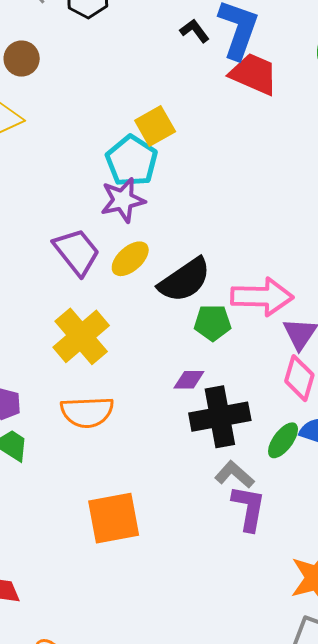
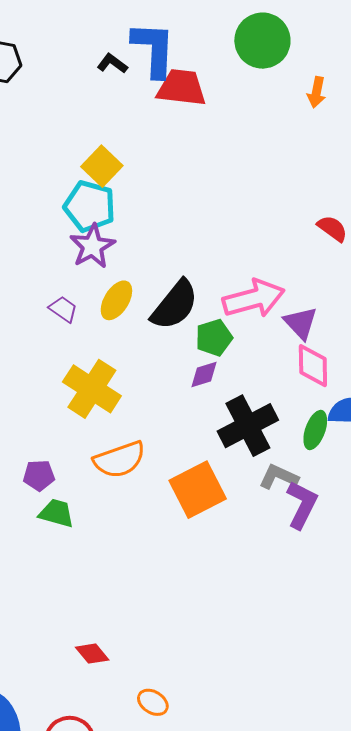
purple trapezoid: (77, 252) -> (63, 309), size x0.6
purple diamond: (189, 380) -> (204, 374), moved
purple L-shape: (249, 508) -> (302, 505), turned 33
orange square: (114, 518) -> (198, 490), moved

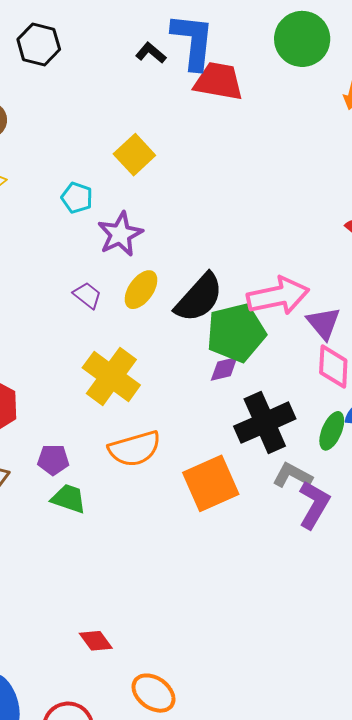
cyan pentagon: (90, 206) -> (77, 198), moved, size x0.6
green pentagon: (214, 338) -> (236, 333), size x1.6
orange ellipse: (153, 702) -> (154, 693), size x1.4

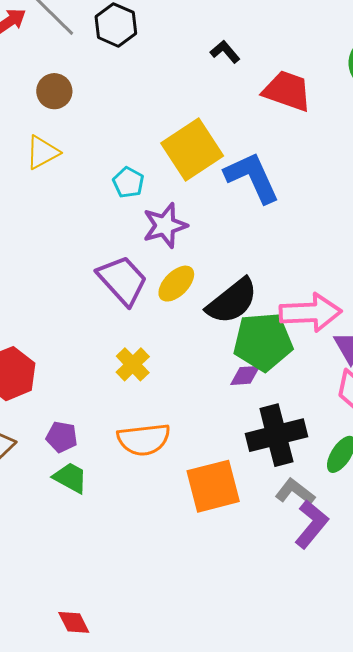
blue L-shape: (193, 41) -> (252, 177), moved, turned -40
yellow square: (134, 155) -> (192, 149), size x1.5
purple trapezoid: (87, 295) -> (122, 280), size x1.8
yellow cross: (111, 376) -> (133, 364), size x0.6

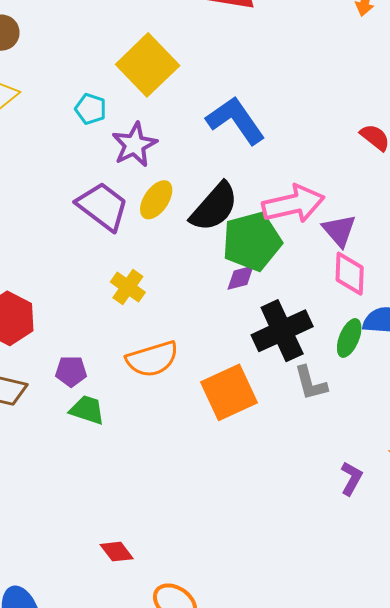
blue L-shape: (252, 177) -> (236, 120), moved
gray L-shape: (295, 492) -> (311, 383), turned -132
purple L-shape: (311, 524) -> (351, 478), moved, size x0.7

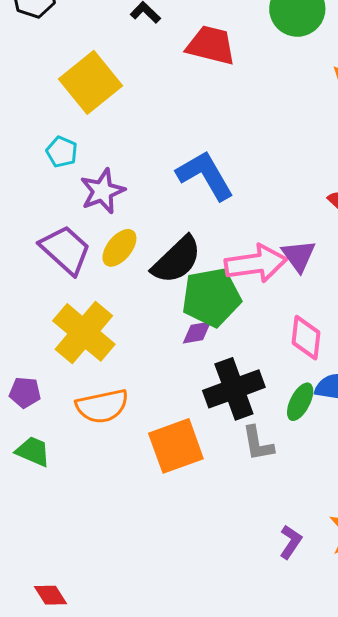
yellow square: (148, 65) -> (91, 82), moved
purple triangle: (339, 230) -> (299, 256), moved
yellow cross: (128, 287) -> (84, 332), size x1.8
purple pentagon: (71, 371) -> (25, 393), moved

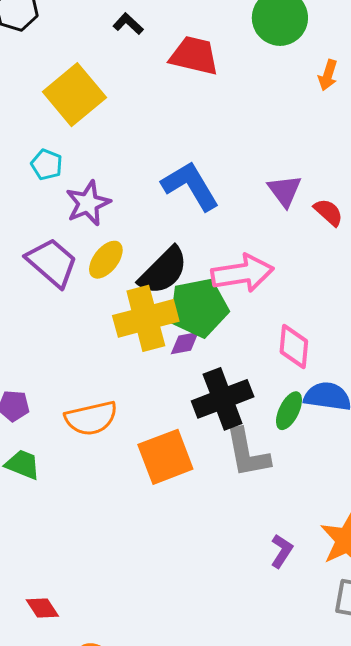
purple triangle: (299, 256) -> (285, 191), moved
yellow cross: (84, 332) -> (146, 318), moved, turned 36
gray L-shape: (258, 443) -> (247, 453), size x1.4

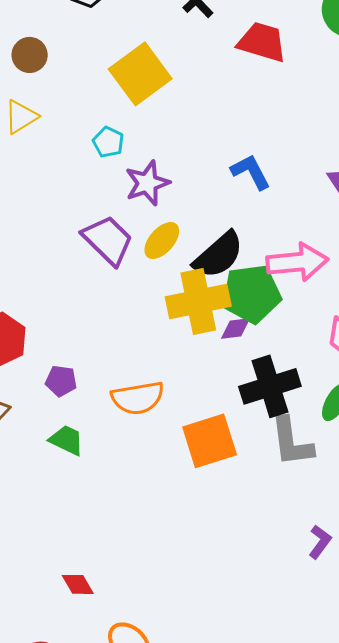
blue L-shape: (190, 186) -> (251, 172), size x0.7

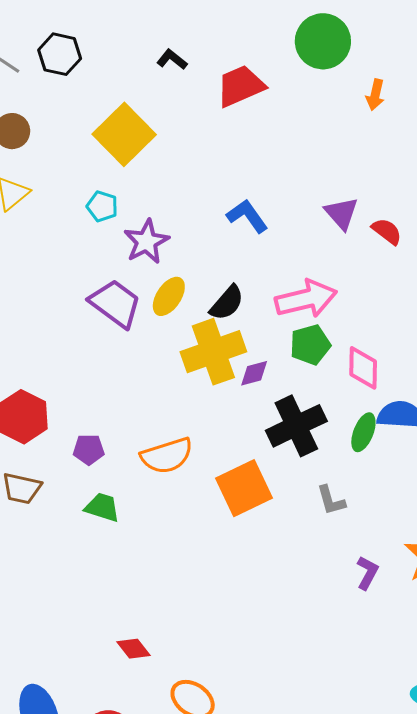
red trapezoid: (262, 42) -> (240, 86), turned -32
black semicircle: (218, 255) -> (227, 303), size x0.7
green pentagon: (251, 294) -> (310, 345), moved, size x0.7
gray L-shape: (292, 442) -> (331, 500), moved, size x0.6

